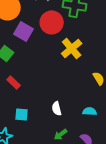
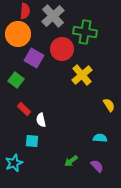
white semicircle: (57, 108) -> (41, 120), moved

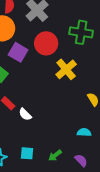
green cross: (85, 32) -> (81, 32), moved
white semicircle: (41, 120) -> (25, 114), turned -32
cyan square: (32, 141) -> (27, 153), moved

